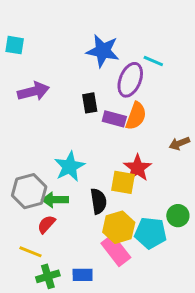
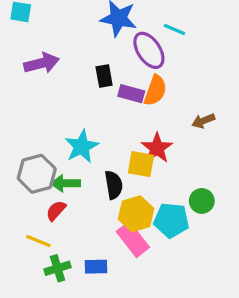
purple ellipse: (130, 80) -> (149, 50), turned -56

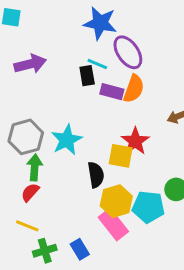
cyan line: (175, 30) -> (97, 64), moved
gray hexagon: (37, 174) -> (26, 137), moved
green arrow: (66, 183) -> (35, 168), moved, turned 95
red semicircle: (56, 211) -> (30, 192), moved
blue rectangle: (96, 267) -> (80, 249), turned 60

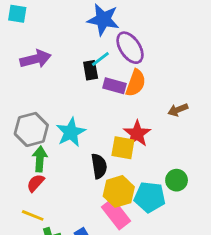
cyan line: (97, 64) -> (100, 59), turned -60

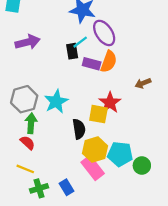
green circle: (177, 180) -> (142, 166), moved
red semicircle: (36, 183) -> (28, 143), turned 91

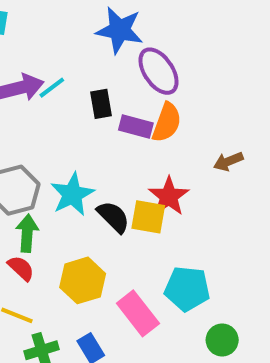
cyan line: (80, 42) -> (52, 88), moved
black semicircle: (79, 129) -> (113, 217), moved, turned -36
yellow hexagon: (95, 150) -> (83, 280), moved
green circle: (142, 166) -> (222, 340), moved

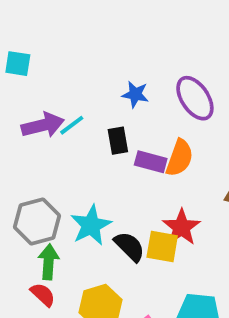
blue star: (120, 30) -> (135, 94), moved, size x0.6
purple ellipse: (159, 71) -> (195, 98), moved

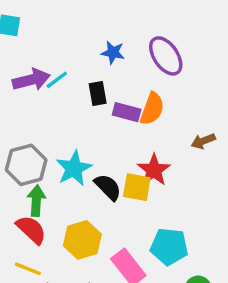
red semicircle: (43, 295) -> (31, 230), size x1.4

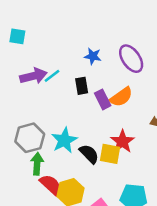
orange semicircle: (152, 109) -> (121, 97), turned 35
purple rectangle: (127, 112) -> (103, 99), turned 48
red semicircle: (31, 230) -> (51, 185), moved

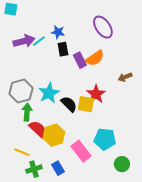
blue star: (93, 56) -> (58, 32), moved

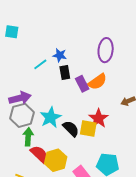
purple ellipse: (103, 27) -> (106, 50), turned 40
purple arrow: (24, 41) -> (20, 98), moved

